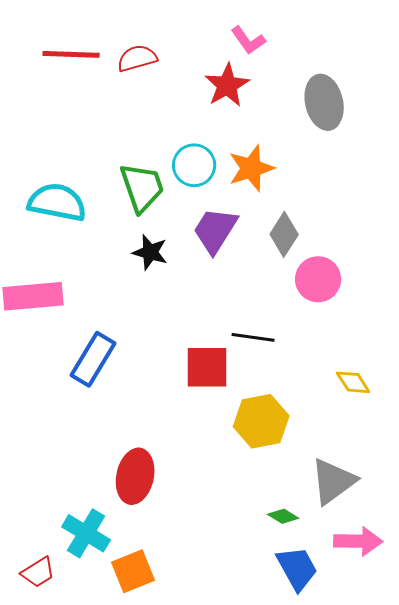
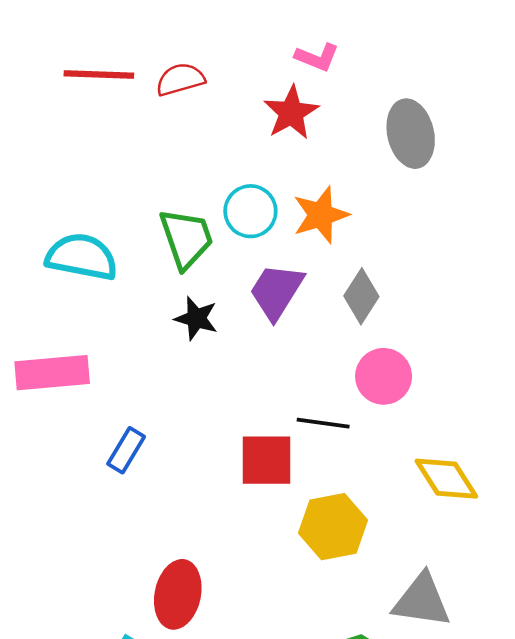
pink L-shape: (248, 40) -> (317, 57), turned -33
pink circle: (318, 279) -> (384, 376), moved
blue rectangle: (93, 359) -> (126, 450), size x0.7
yellow diamond: (353, 382) -> (446, 479), size x1.5
gray triangle: (333, 481) -> (422, 601), turned 44

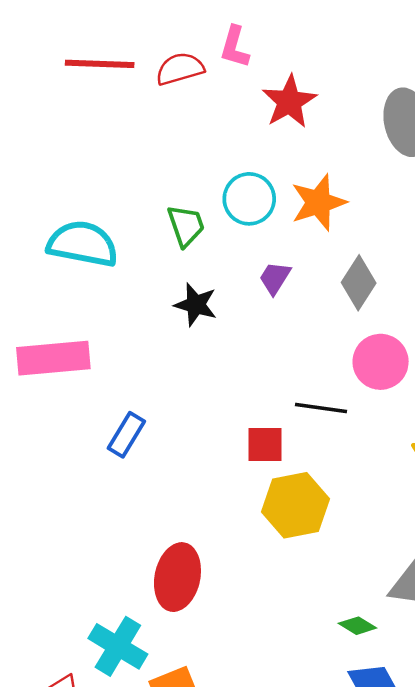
pink L-shape: (317, 57) -> (235, 47), moved, turned 84
green trapezoid: (186, 238) -> (186, 226), size x0.7
purple trapezoid: (276, 291) -> (275, 278), size x0.6
red square: (266, 460) -> (265, 444), size x0.7
yellow hexagon: (333, 527) -> (295, 505), moved

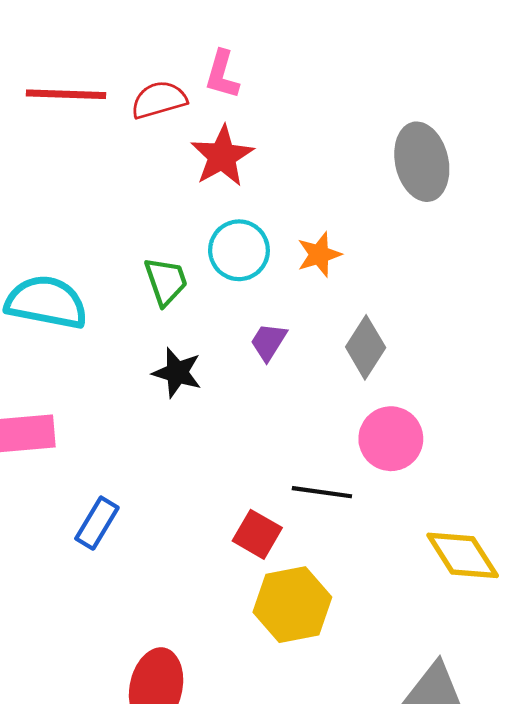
red star: (289, 102) -> (222, 156), moved
orange star: (319, 203) -> (319, 255), size x0.7
red square: (265, 444) -> (257, 534), turned 30

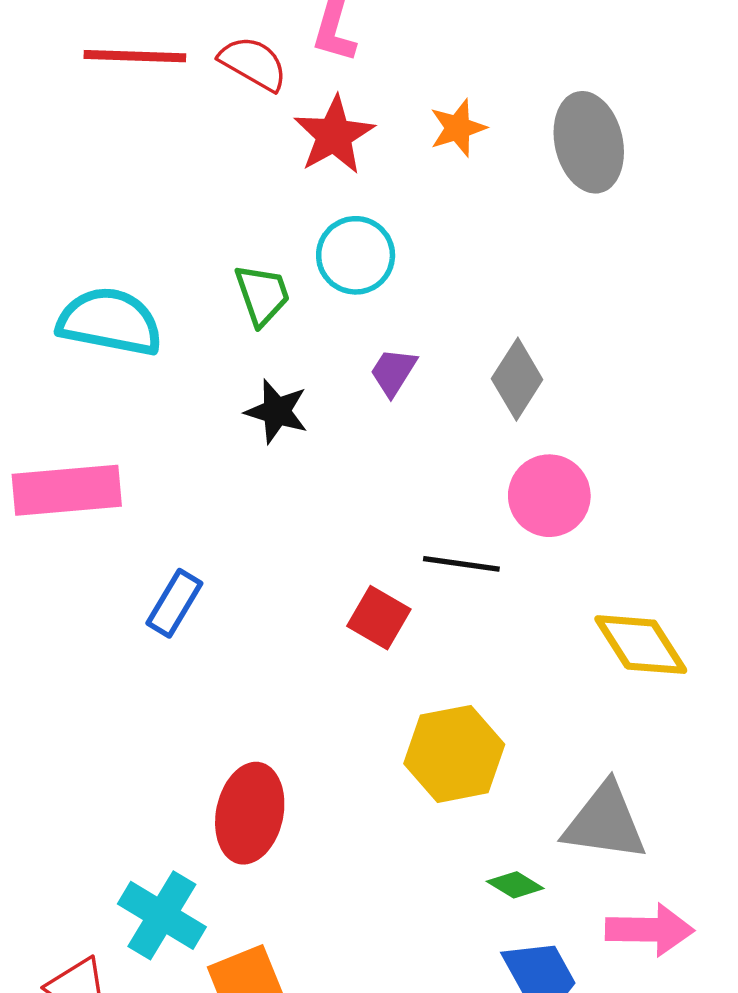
red semicircle: (159, 100) -> (253, 63), turned 46
orange star: (319, 255) -> (458, 128), moved
yellow hexagon: (292, 605) -> (454, 754), moved

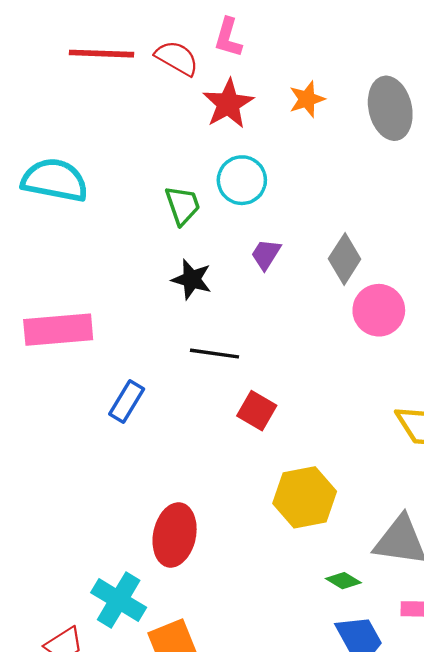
cyan semicircle: (110, 322) -> (55, 180), moved
pink circle: (549, 496) -> (379, 310), moved
black line: (461, 564) -> (214, 354), moved

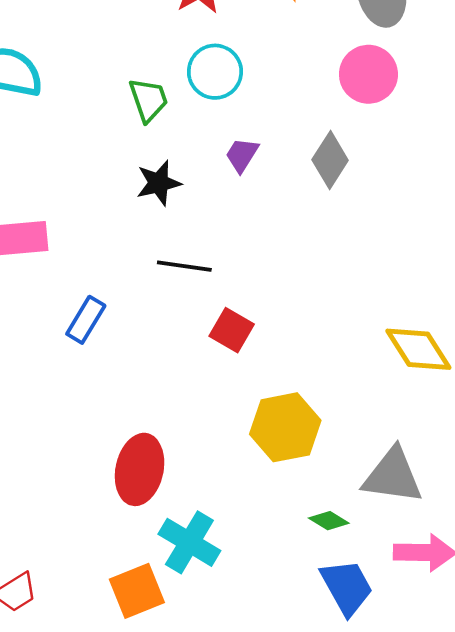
black star: (192, 279) -> (159, 183), turned -30
pink circle: (379, 310) -> (368, 74), moved
cyan cross: (119, 600) -> (189, 542), moved

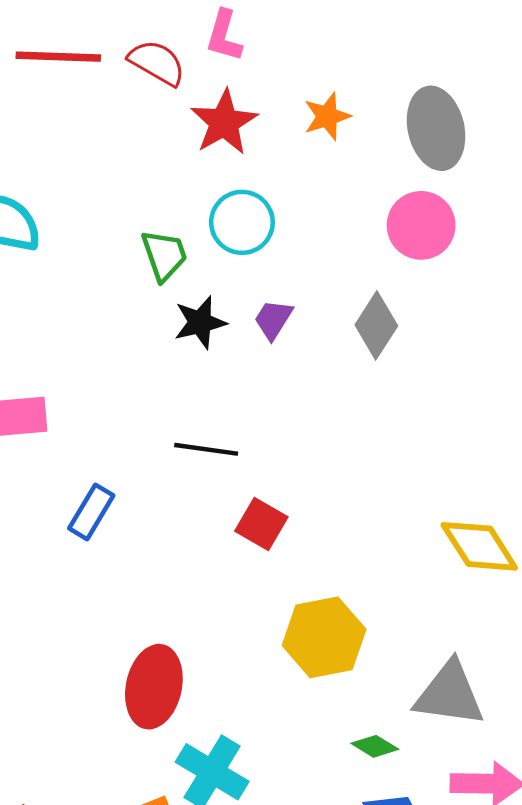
black star: (159, 183) -> (200, 322), moved

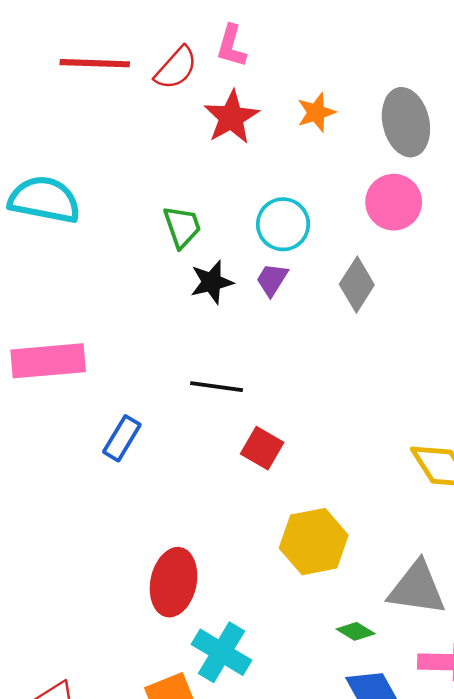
red semicircle: (157, 63) -> (176, 68), turned 102
cyan circle: (242, 222) -> (283, 224), moved

